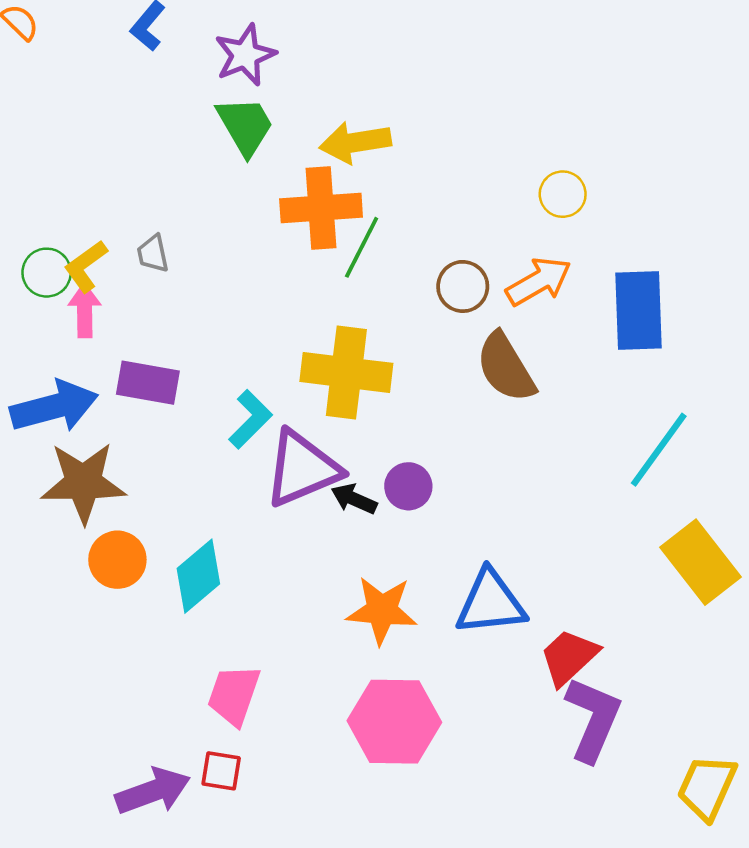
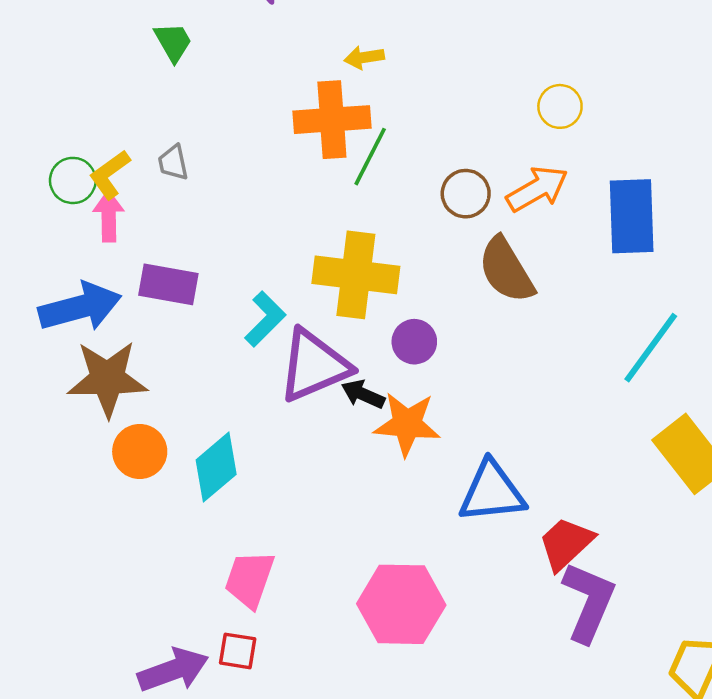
green trapezoid: (245, 126) -> (173, 42), moved, size x0.7
yellow arrow: (355, 142) -> (364, 57), size x0.6
purple circle: (408, 486) -> (414, 342), moved
orange star: (382, 610) -> (407, 424), moved

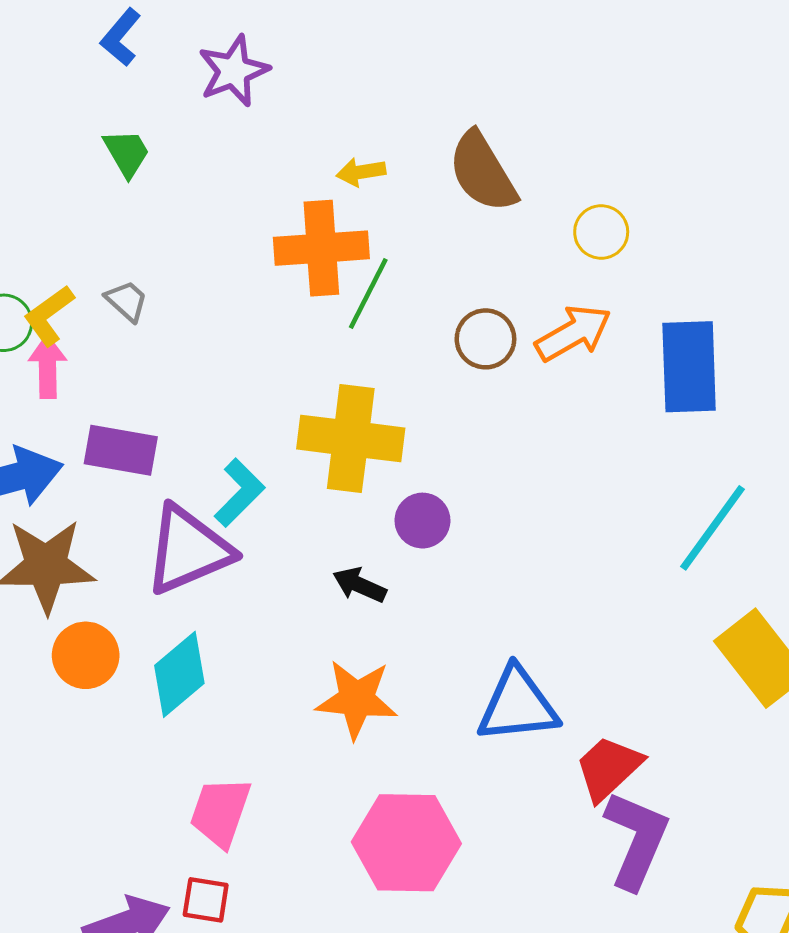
gray trapezoid: (173, 163) -> (127, 301), turned 144
brown semicircle: (506, 270) -> (483, 172), moved
purple triangle: (314, 366) -> (188, 550), moved
orange star: (407, 424) -> (357, 699), moved

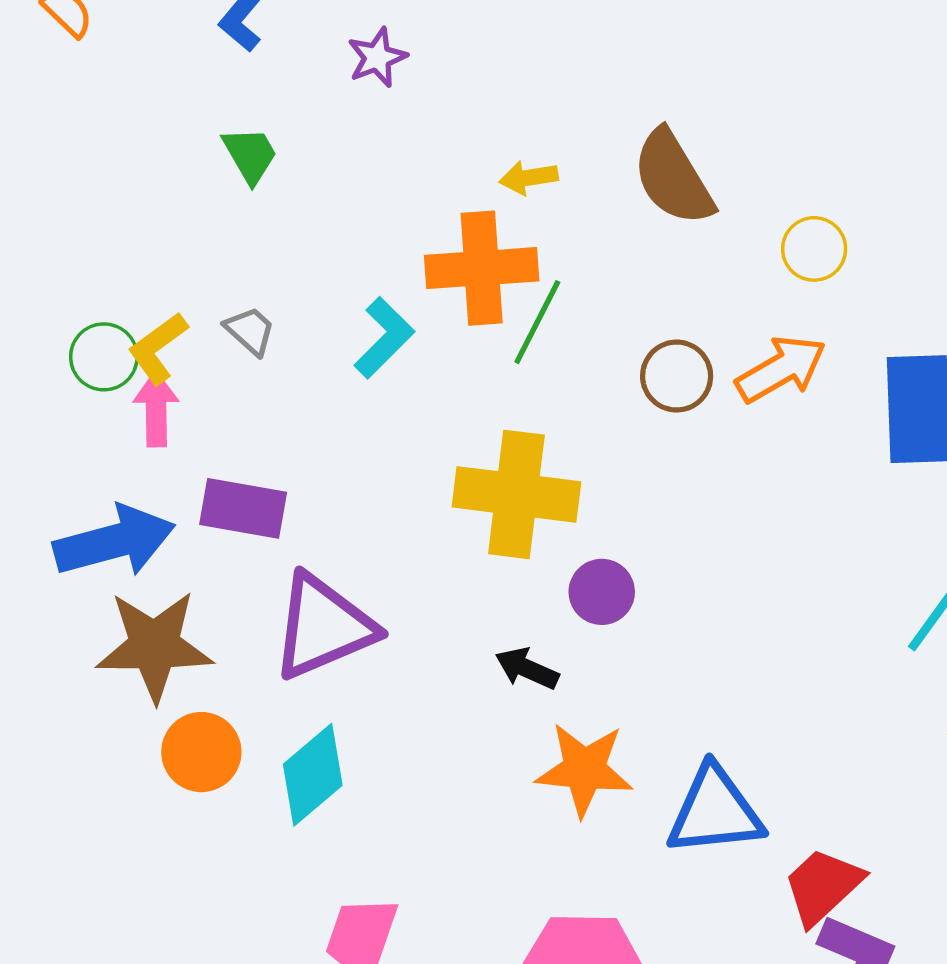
purple star: (234, 71) -> (377, 57), size x0.7
cyan L-shape: (239, 493) -> (384, 338), moved
orange star: (357, 699) -> (584, 769), moved

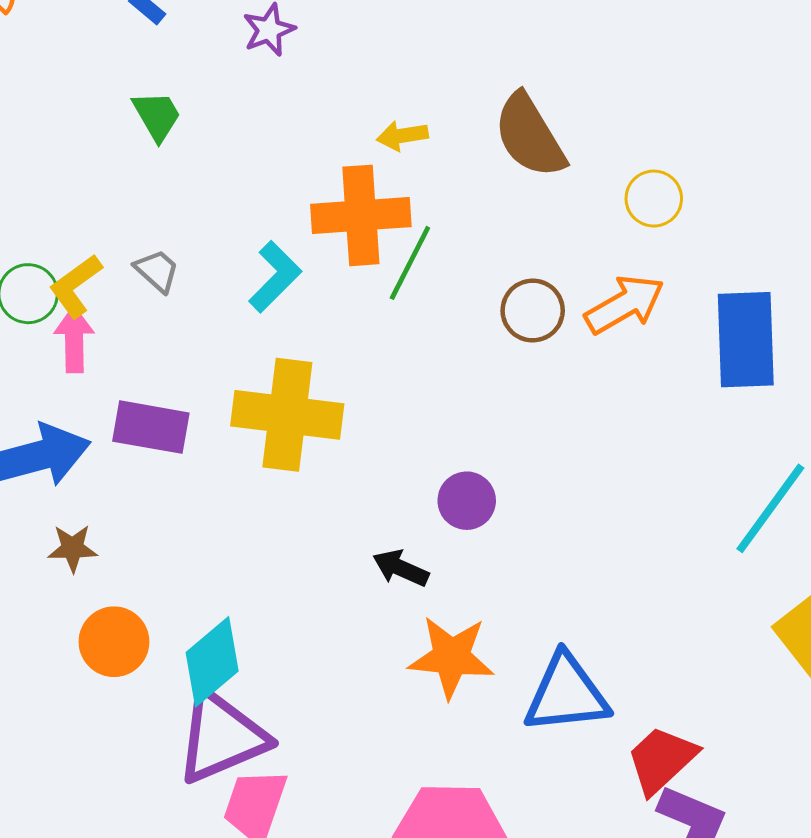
yellow cross: (516, 494) -> (287, 415), moved
purple triangle: (323, 627) -> (221, 737), moved
brown star: (154, 646) -> (73, 548), size x0.5

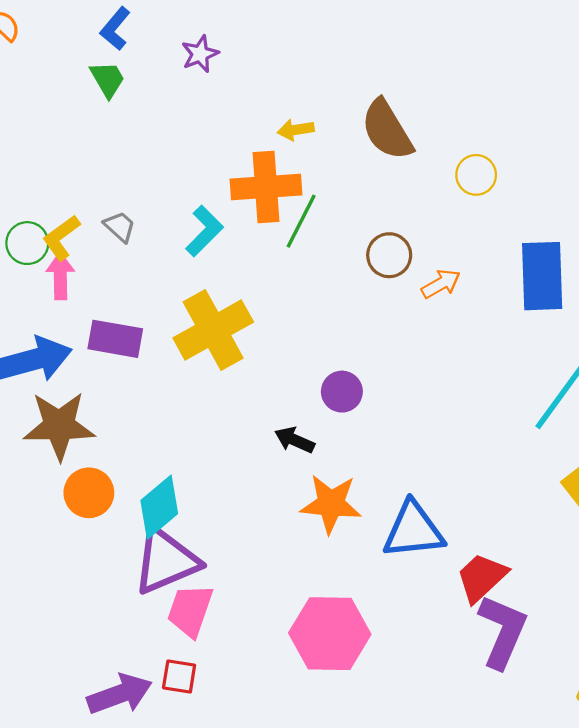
green trapezoid: (157, 116) -> (108, 79), moved
orange arrow: (625, 304) -> (441, 284), moved, size x0.7
yellow cross: (287, 415) -> (213, 330), turned -36
brown star: (73, 548) -> (59, 426), size x2.0

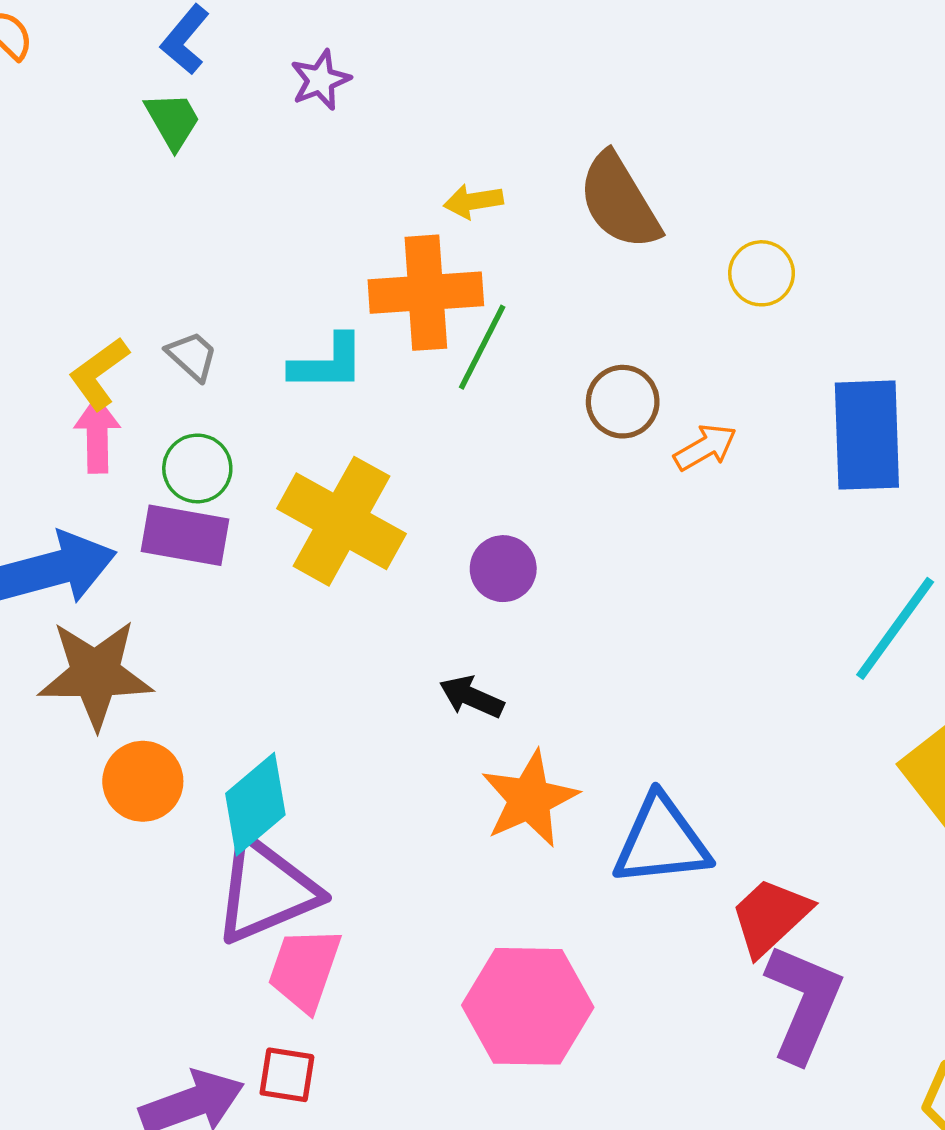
cyan L-shape: (204, 231) -> (327, 363), turned 45
green circle: (27, 243) -> (197, 468), moved
yellow cross: (213, 330) -> (341, 521), turned -32
purple circle: (342, 392) -> (503, 569), moved
orange star: (331, 504) -> (530, 799), turned -30

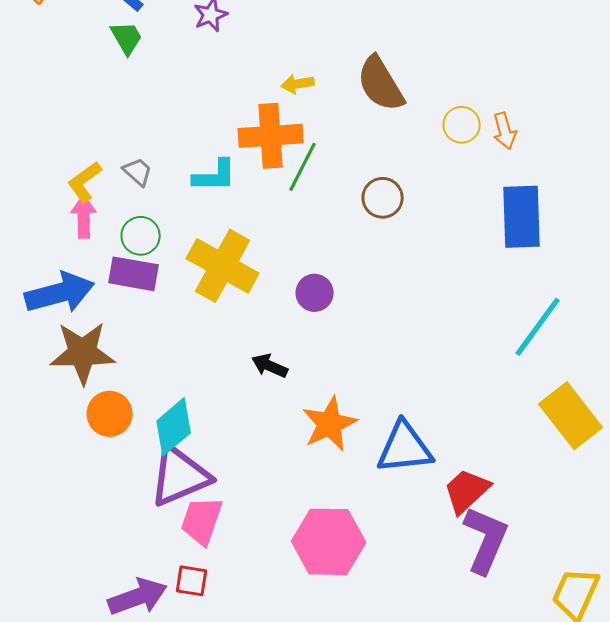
orange arrow: (705, 447) -> (505, 131), moved, turned 105
black arrow: (472, 697) -> (270, 366), moved

